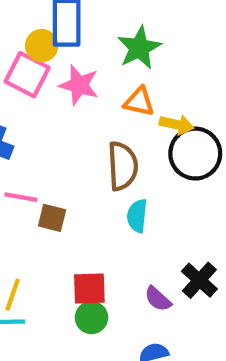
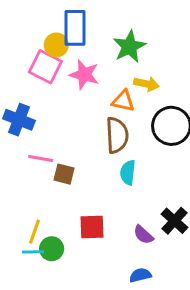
orange triangle: (139, 102) -> (123, 101), moved
yellow arrow: (177, 124) -> (147, 84), moved
green circle: (91, 318) -> (52, 249), moved

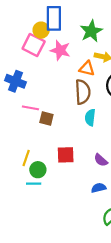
cyan line: (33, 252) -> (34, 184), moved

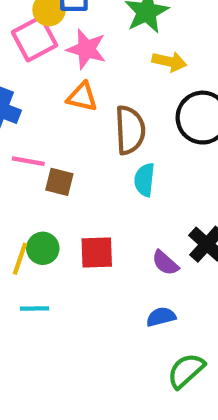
pink square: (34, 45) -> (34, 39), turned 35
orange triangle: (87, 68) -> (82, 97), moved
green circle: (38, 170) -> (43, 248), moved

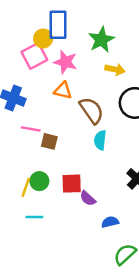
brown semicircle: (130, 130) -> (91, 110), turned -32
purple semicircle: (165, 263) -> (88, 198), moved

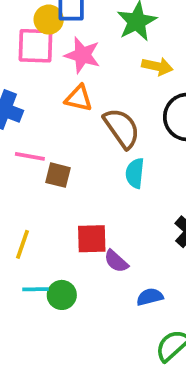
pink square: (34, 56) -> (36, 46), turned 30
green circle: (39, 181) -> (62, 295), moved

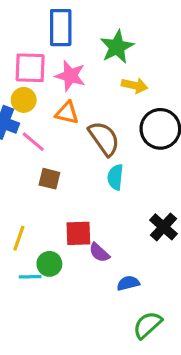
yellow circle: (49, 20) -> (24, 100), moved
pink line: (30, 156) -> (33, 142), moved, turned 30
green circle: (62, 295) -> (49, 264), moved

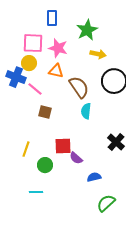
blue rectangle: (61, 28) -> (52, 18), size x0.7
cyan line: (30, 277) -> (36, 192), moved

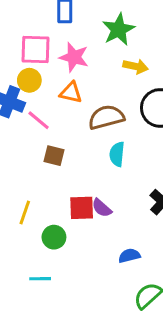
brown semicircle: (79, 87) -> (106, 117), turned -70
purple semicircle: (76, 158) -> (102, 208), moved

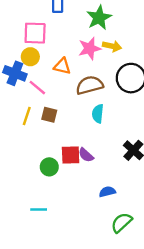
pink star: (74, 57) -> (90, 48), moved, turned -30
yellow line: (25, 213) -> (27, 116), moved
green circle: (54, 237) -> (49, 167), moved

